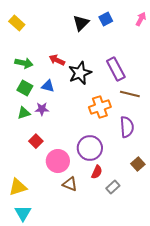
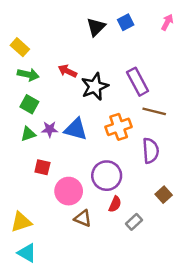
yellow rectangle: (17, 23) -> (20, 47), moved
blue triangle: (48, 86) -> (76, 129), moved, size x1.5
red square: (36, 141) -> (42, 167), turned -32
cyan triangle: (23, 213) -> (27, 253), turned -30

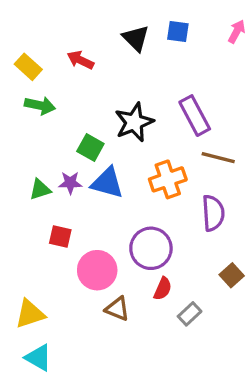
blue square: (126, 22) -> (178, 32), turned 35
black triangle: (96, 27) -> (136, 38), turned -30
red arrow: (67, 71) -> (80, 60), moved
green square: (29, 104) -> (90, 147), moved

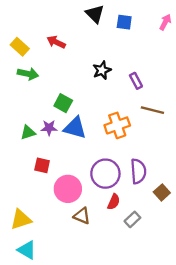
black triangle: (136, 38) -> (95, 14), moved
purple rectangle: (195, 116) -> (136, 81), size x0.6
black star: (134, 122) -> (102, 70), moved, size x0.7
purple semicircle: (213, 213) -> (138, 171), moved

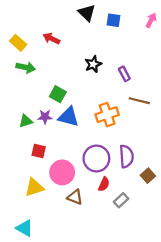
yellow triangle: (21, 219) -> (34, 187), moved

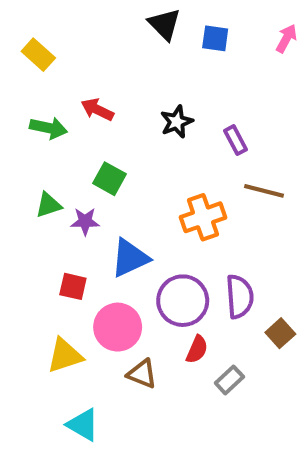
red arrow: (51, 38) -> (97, 110), moved
yellow rectangle: (18, 43) -> (38, 55), moved
blue triangle: (69, 117) -> (130, 258), moved, turned -40
green triangle: (26, 121) -> (49, 205), moved
cyan triangle: (25, 228) -> (83, 425), moved

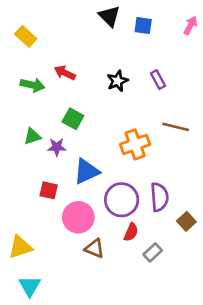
purple rectangle: (236, 140) -> (158, 80), moved
yellow triangle: (65, 356) -> (20, 247), moved
cyan triangle: (83, 425) -> (30, 286), moved, turned 30

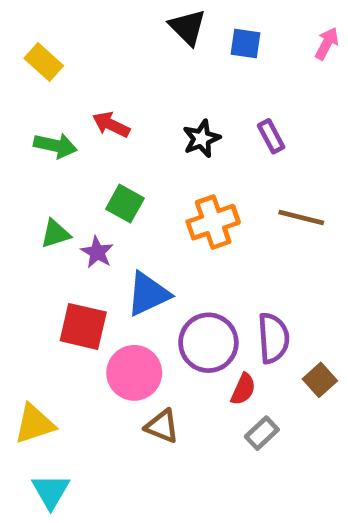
orange cross: (135, 144) -> (213, 222), moved
purple star: (57, 147) -> (97, 252), turned 30
red square: (49, 190) -> (83, 326), size x1.5
red semicircle: (131, 232) -> (243, 389), moved

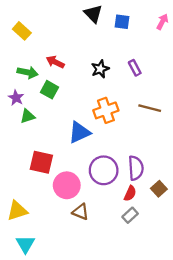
green square: (125, 204) -> (49, 90), moved
purple star: (97, 252) -> (16, 98), moved
blue triangle: (148, 294) -> (79, 132), moved
red semicircle: (243, 389) -> (130, 193), moved

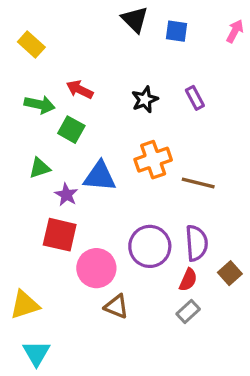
purple star: (16, 98) -> (66, 195), moved
brown line: (150, 108) -> (198, 183), moved
blue triangle: (79, 132) -> (100, 176), moved, turned 30

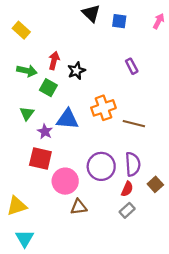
red arrow: (80, 90) -> (54, 61), turned 78
black star: (145, 100) -> (76, 71), moved
green triangle: (40, 168) -> (27, 113), turned -35
brown triangle: (116, 306) -> (79, 207), turned -30

